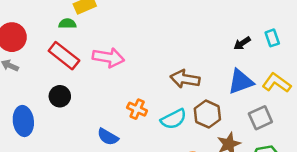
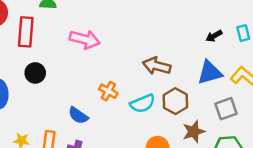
red rectangle: (64, 56) -> (26, 32), moved, turned 52

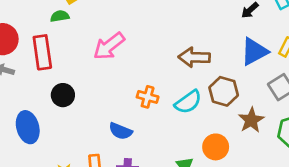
pink arrow: (85, 39) -> (109, 46), turned 140

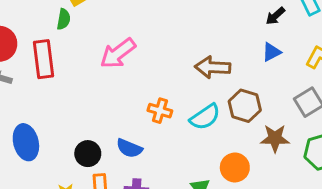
green semicircle: (60, 16) -> (64, 19), turned 108
blue triangle: (254, 52) -> (271, 52), moved, size x0.6
black circle: (63, 95) -> (88, 154), moved
brown star: (251, 120) -> (275, 138), turned 30

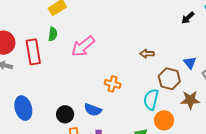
green semicircle: (64, 19) -> (53, 34), moved
blue triangle: (271, 52) -> (190, 63), moved, turned -40
brown arrow: (213, 67) -> (147, 54), size x0.6
cyan semicircle: (205, 117) -> (151, 99), moved, turned 140

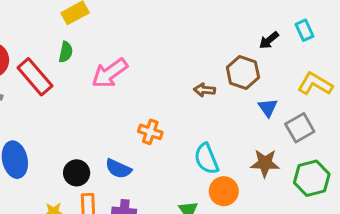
red rectangle: (33, 52) -> (35, 77), turned -35
brown hexagon: (169, 79) -> (243, 72), moved
cyan semicircle: (151, 99) -> (206, 159), turned -40

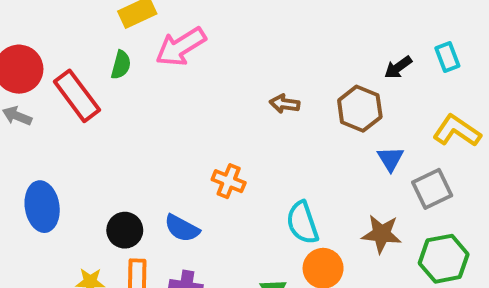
pink arrow: (110, 73) -> (181, 47), moved
brown arrow: (204, 90) -> (285, 104), moved

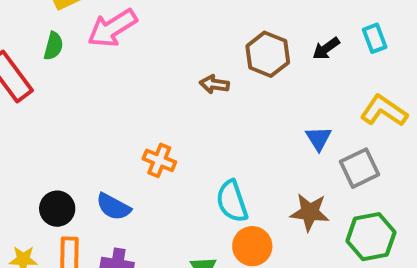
brown hexagon: (360, 109) -> (268, 54), moved

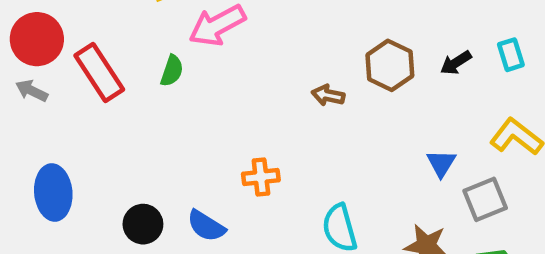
green semicircle: (53, 46) -> (172, 71), moved
orange cross: (159, 160) -> (261, 177), turned -32

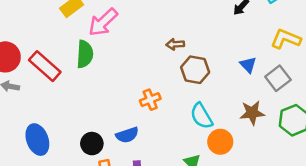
brown hexagon: (390, 65) -> (195, 70), moved
green semicircle: (172, 71) -> (85, 54), size x1.5
blue semicircle: (206, 226) -> (127, 135), turned -35

